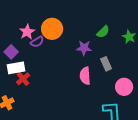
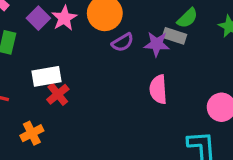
purple semicircle: (37, 42) -> (123, 42), moved
purple square: (11, 52) -> (38, 18), moved
gray rectangle: (106, 64) -> (174, 36), moved, turned -48

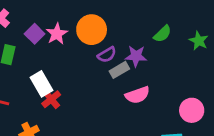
gray rectangle: (174, 36) -> (119, 70), moved, turned -48
white rectangle: (46, 76) -> (41, 84), turned 70
pink semicircle: (158, 89) -> (137, 95), turned -105

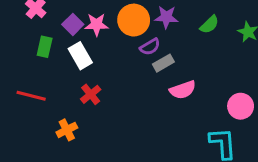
pink star: (57, 34) -> (97, 24), turned 30
purple star: (136, 56) -> (166, 17), moved
white rectangle: (41, 84) -> (80, 56), moved

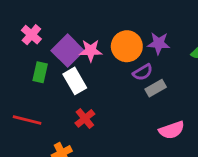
purple square: (73, 24) -> (68, 51), size x1.5
pink semicircle: (183, 90) -> (172, 130), moved

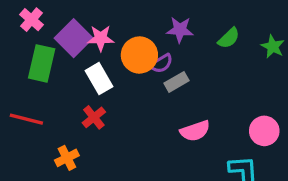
orange circle: (127, 46) -> (139, 55), moved
green rectangle: (40, 72) -> (42, 63), size x1.5
white rectangle: (75, 81) -> (99, 79), moved

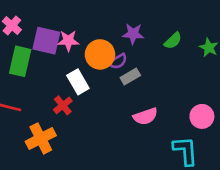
purple square: (74, 38) -> (46, 41), turned -32
white rectangle: (99, 79) -> (78, 82), moved
orange cross: (67, 158) -> (41, 138), size x1.5

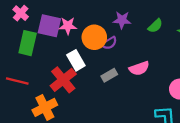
gray rectangle: (130, 76) -> (109, 75), moved
red cross: (63, 105) -> (63, 80), size x1.6
pink semicircle: (145, 116) -> (139, 68), moved

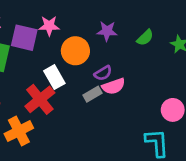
pink star: (68, 26) -> (49, 26), moved
purple semicircle: (109, 43) -> (103, 73), moved
pink semicircle: (139, 68) -> (114, 86), moved

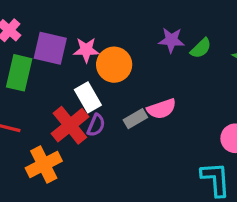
pink star: (49, 26) -> (86, 50), moved
purple star: (107, 31) -> (171, 40), moved
purple semicircle: (103, 73) -> (96, 125), moved, turned -36

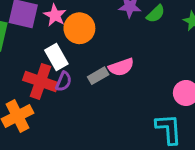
pink star: (86, 50) -> (55, 15), turned 30
red cross: (70, 125) -> (41, 81), turned -32

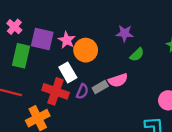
green semicircle: (156, 14) -> (137, 55), moved
purple semicircle: (64, 81) -> (82, 91), moved

